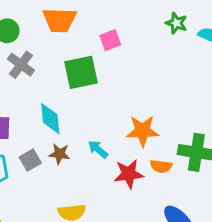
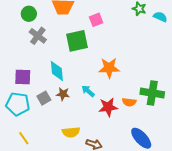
orange star: (143, 131) -> (109, 68), moved

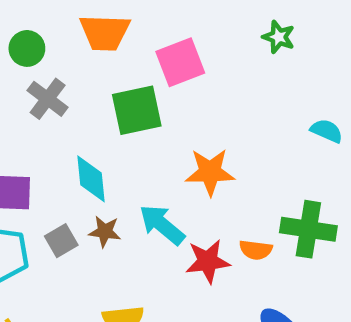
cyan semicircle: (160, 17) -> (327, 131), moved
pink square: (96, 20) -> (180, 62), size x1.5
cyan arrow: (88, 91) -> (162, 225), size x1.5

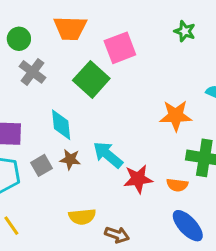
green square: (137, 110) -> (91, 79), turned -36
orange star: (210, 172) -> (176, 116), moved
orange semicircle: (256, 250) -> (177, 185), moved

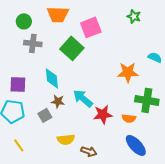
gray cross: (32, 72) -> (33, 43), turned -30
gray square: (42, 165) -> (45, 115), moved

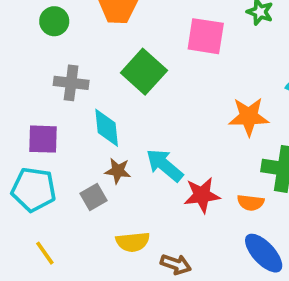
pink square: (91, 27) -> (206, 36), moved, turned 30
gray cross: (33, 43) -> (71, 83), moved

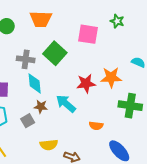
gray cross: (71, 83) -> (26, 59), moved
red star: (202, 195) -> (86, 83), moved
orange semicircle: (251, 203) -> (96, 126), moved

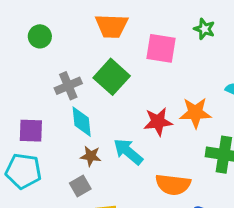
orange trapezoid: (41, 19) -> (112, 26), moved
gray cross: (26, 59) -> (68, 86), turned -30
gray square: (28, 121) -> (80, 186), moved
orange semicircle: (96, 126) -> (173, 185), size x1.6

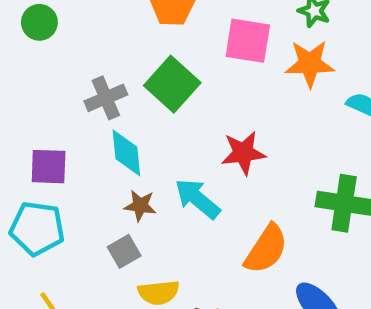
green circle: (40, 36) -> (39, 22), moved
orange star: (195, 113) -> (310, 64), moved
orange semicircle: (173, 185) -> (266, 249), turned -64

